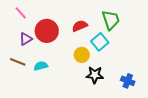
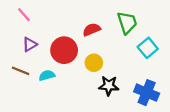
red circle: (47, 31) -> (64, 50), moved
cyan square: (100, 42) -> (148, 48), moved
blue cross: (128, 81) -> (147, 93), size x1.5

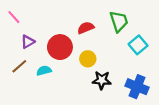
pink line: (24, 15) -> (14, 17), moved
brown line: (21, 71) -> (19, 66), turned -63

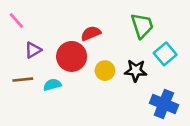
red semicircle: (86, 28) -> (91, 33), moved
brown line: (19, 66) -> (23, 80), turned 35
black star: (102, 80) -> (136, 71), moved

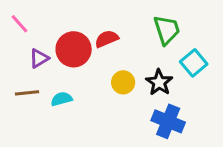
red circle: (72, 56) -> (74, 49), moved
black star: (136, 71) -> (159, 82), turned 30
blue cross: (164, 104) -> (168, 121), moved

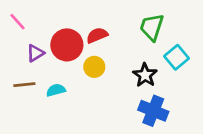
green trapezoid: (167, 30) -> (152, 27), turned -144
yellow circle: (123, 82) -> (94, 67), moved

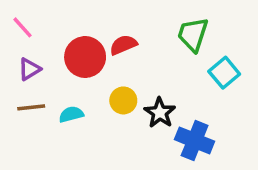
purple triangle: (35, 53) -> (29, 69), moved
yellow circle: (94, 67) -> (123, 100), moved
black star: (145, 75) -> (160, 113), moved

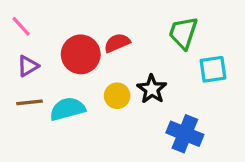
cyan square: (224, 73) -> (213, 69), turned 32
black star: (160, 113) -> (152, 89), moved
cyan semicircle: (71, 114) -> (68, 109), size x1.5

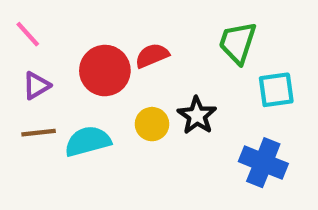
blue cross: (185, 134) -> (263, 163), moved

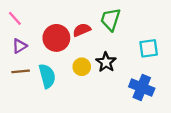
green trapezoid: (238, 43) -> (111, 19), moved
cyan semicircle: (88, 141) -> (47, 76), turned 90

